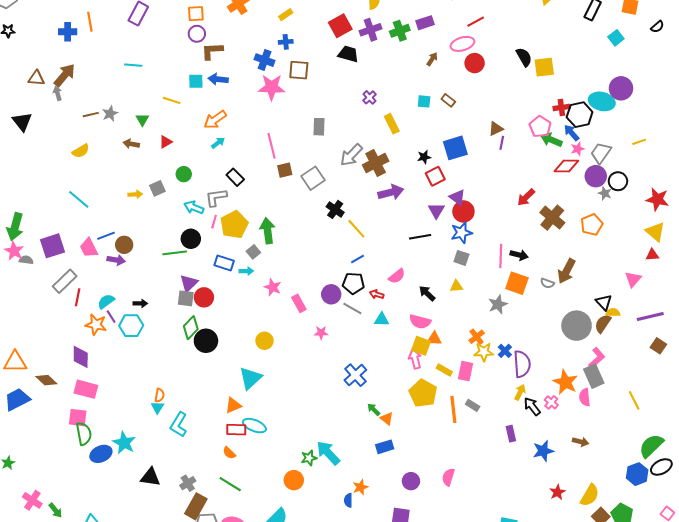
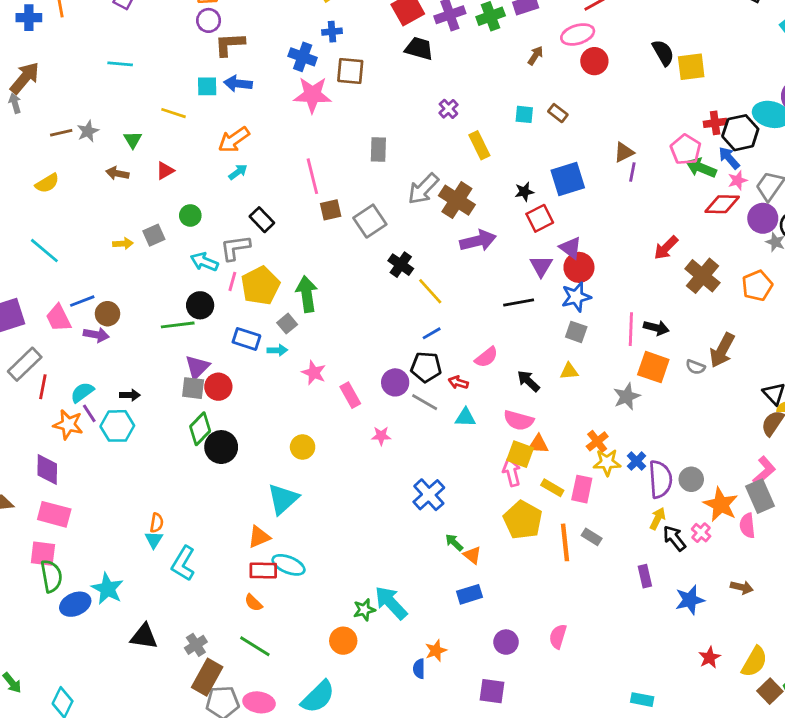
brown cross: (376, 163) -> (457, 200), turned -30
gray circle: (577, 326) -> (691, 479), moved, size x0.6

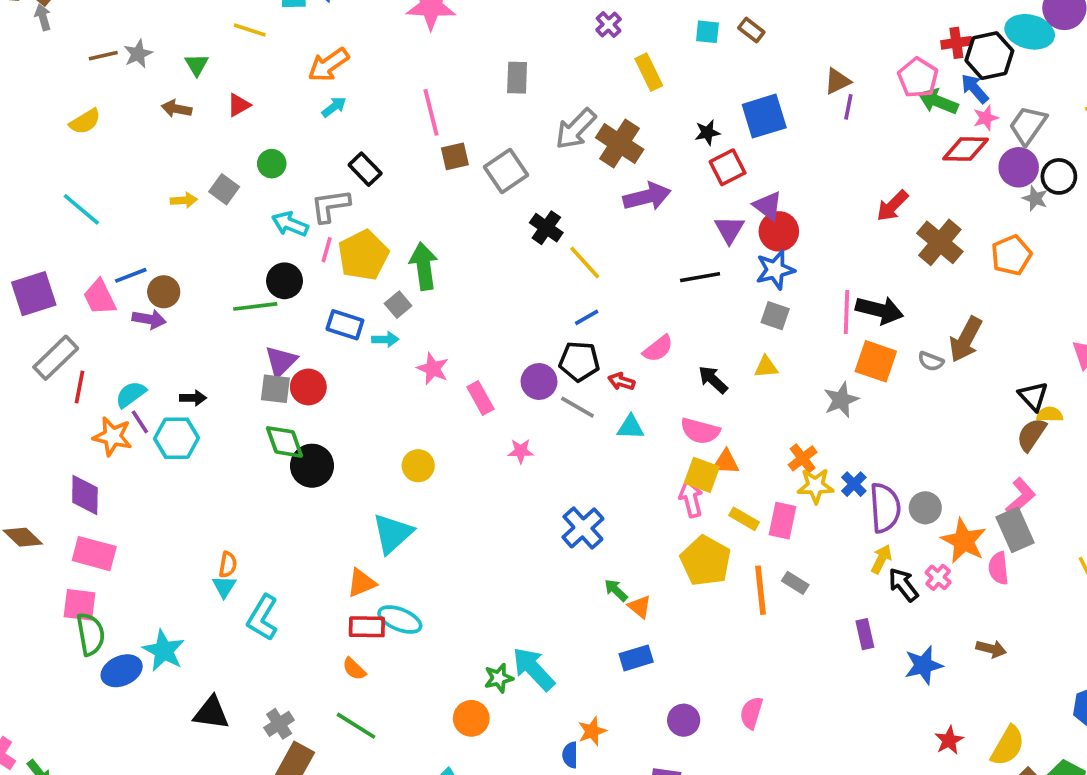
gray square: (154, 235) -> (224, 189), turned -30
black arrow: (656, 328) -> (880, 310), size x1.4
green diamond: (200, 429) -> (285, 442), turned -64

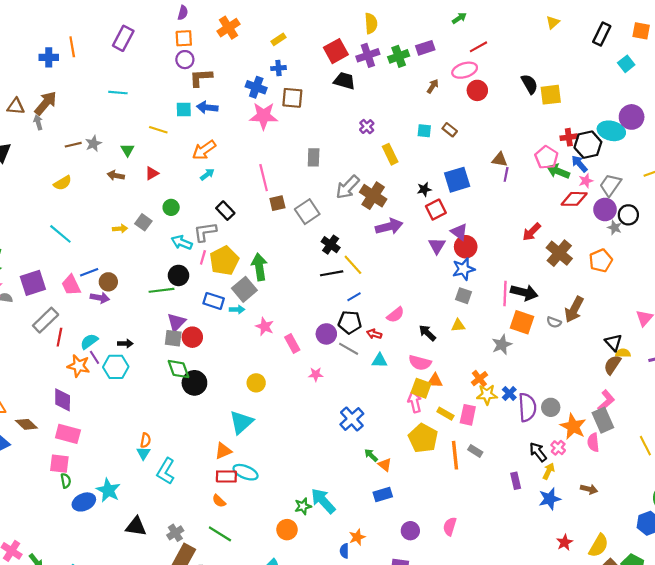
brown triangle: (837, 81) -> (500, 160), turned 35
black line: (700, 277) -> (332, 273), moved
gray square: (398, 305) -> (244, 289), size x1.6
yellow arrow: (881, 559) -> (549, 471), moved
green semicircle: (90, 634) -> (66, 481), size x0.6

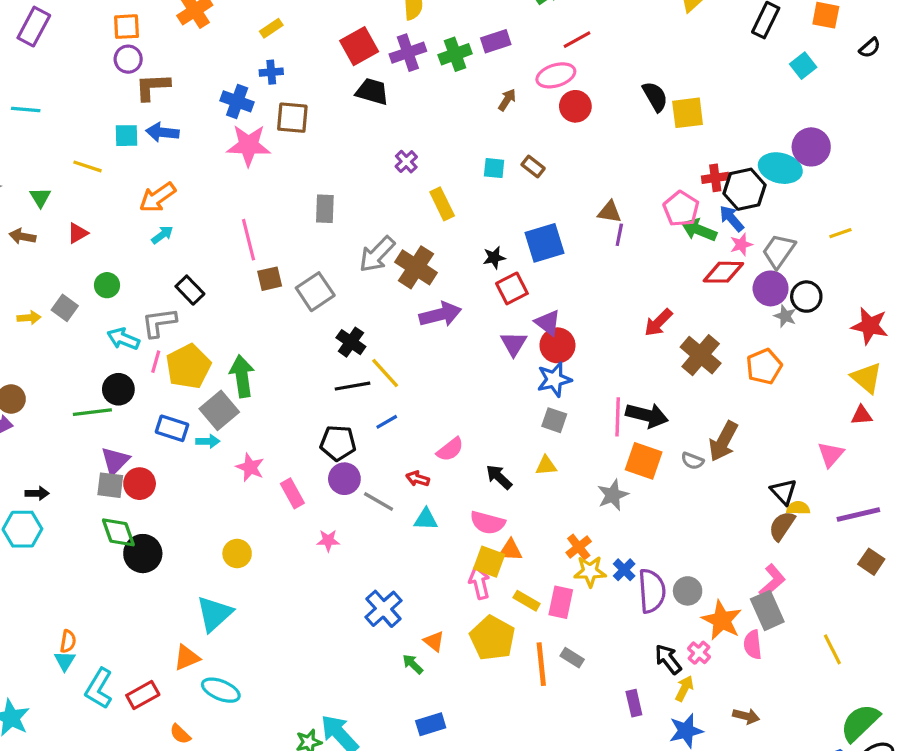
black pentagon: (350, 322) -> (338, 443), moved
orange triangle: (385, 465) -> (434, 641), moved
red rectangle: (226, 476) -> (143, 695), moved, turned -30

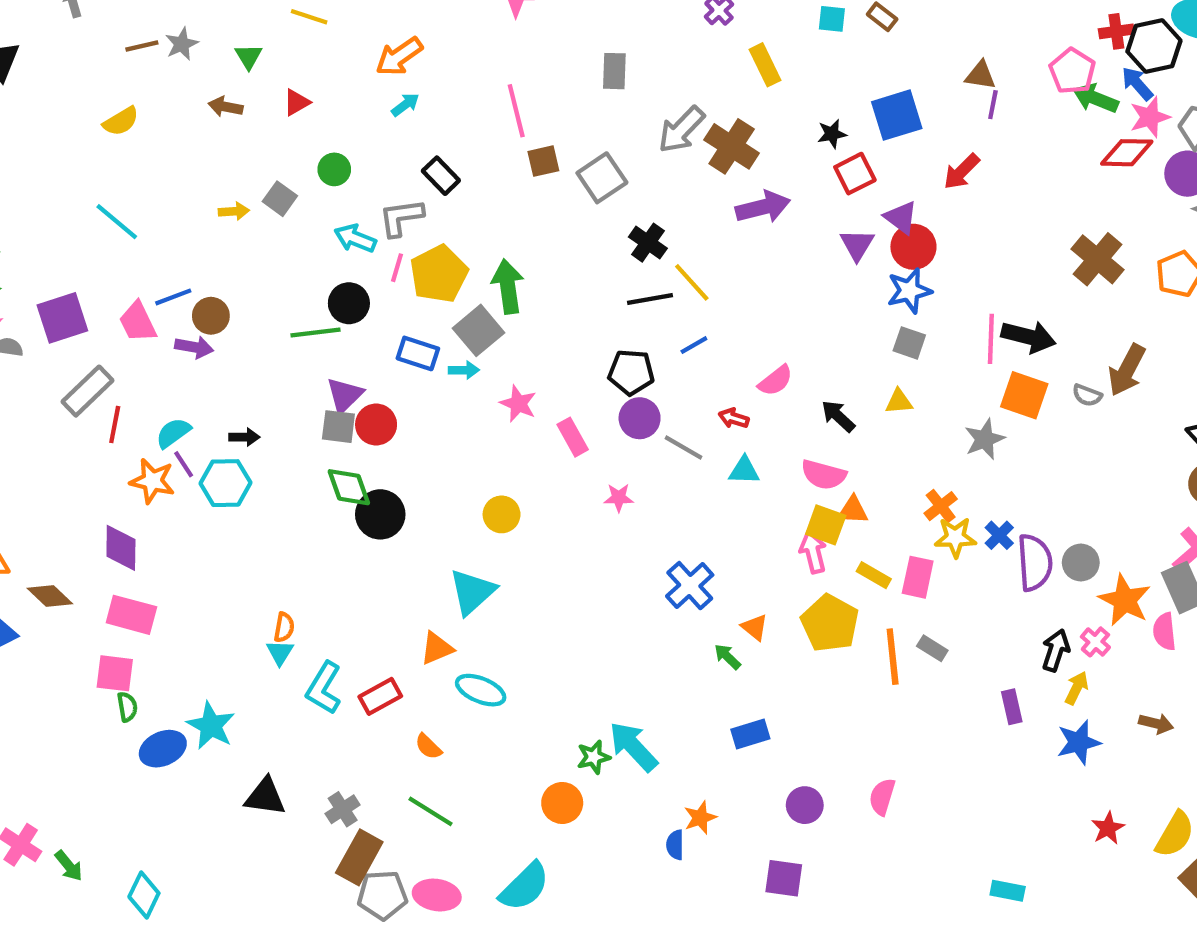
pink star: (741, 245) -> (1150, 117), size x1.4
red arrow: (658, 323) -> (962, 171), moved
black arrow: (668, 659) -> (1056, 650), turned 56

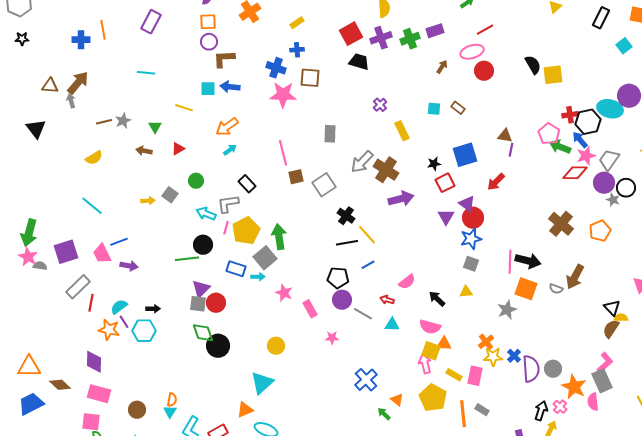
brown circle: (211, 316) -> (137, 410), moved

